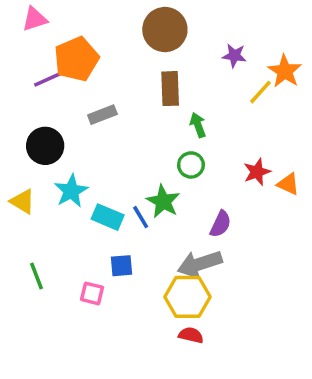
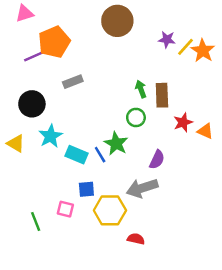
brown rectangle: (170, 89) -> (162, 95), moved
yellow line: (260, 92) -> (185, 47), moved
green line: (36, 276) -> (36, 222), moved
yellow hexagon: (187, 297) -> (110, 210), moved

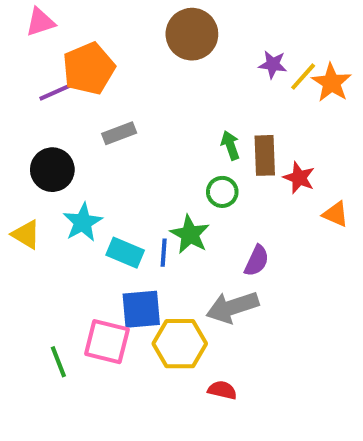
red star: (183, 122) -> (299, 178), moved, turned -30
blue line: (100, 155) -> (164, 253), turned 35
blue square: (86, 189) -> (141, 309), size x1.5
pink square: (65, 209) -> (107, 342), size x1.6

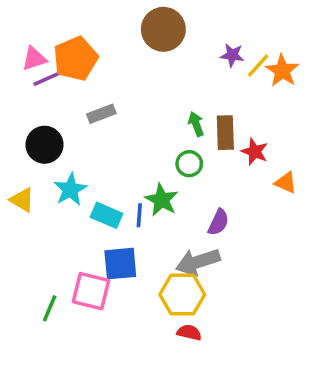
pink triangle: (40, 22) -> (34, 59), moved
yellow hexagon: (180, 344) -> (182, 295), moved
green line: (58, 362) -> (50, 308), turned 44

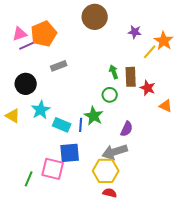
yellow line: (258, 65) -> (150, 52), moved

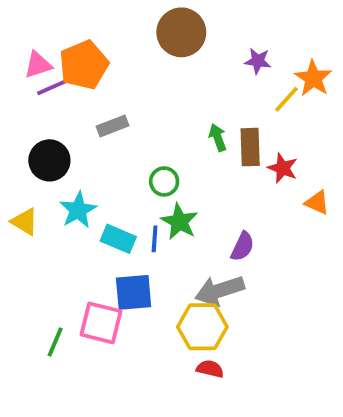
green circle: (110, 95) -> (164, 181), moved

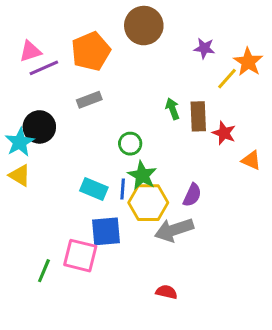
orange pentagon: (84, 65) -> (91, 51), moved
cyan star: (78, 210) -> (20, 142), moved
yellow hexagon: (202, 327) -> (148, 203), moved

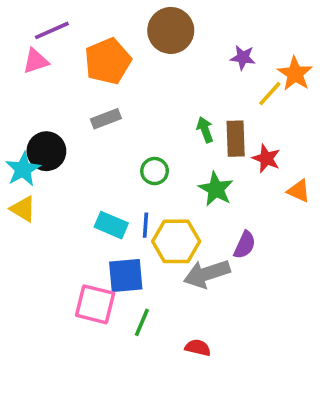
purple line: (44, 68) -> (52, 30), moved
green star: (142, 175) -> (216, 189), moved
purple semicircle: (192, 195) -> (245, 245), moved
green line: (44, 271) -> (142, 322), moved

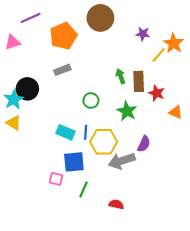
pink triangle: (36, 61) -> (13, 42), moved
pink square: (95, 304) -> (56, 179), size x0.6

